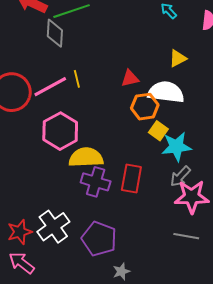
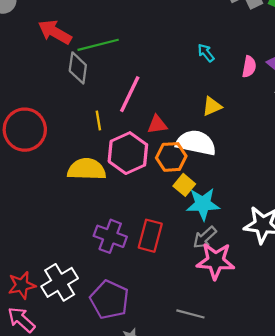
pink line: (50, 87) -> (130, 94), moved, turned -40
pink hexagon: (60, 131) -> (128, 153), moved
yellow semicircle: (86, 157) -> (87, 169), moved
gray line: (186, 236) -> (190, 314), moved

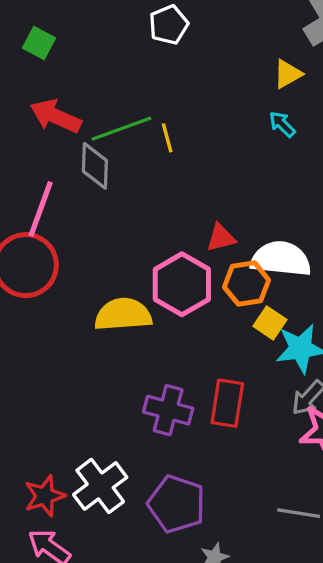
pink line: (130, 94) -> (41, 209), moved
yellow triangle: (212, 106) -> (288, 74), moved
yellow line: (98, 120) -> (167, 138), moved

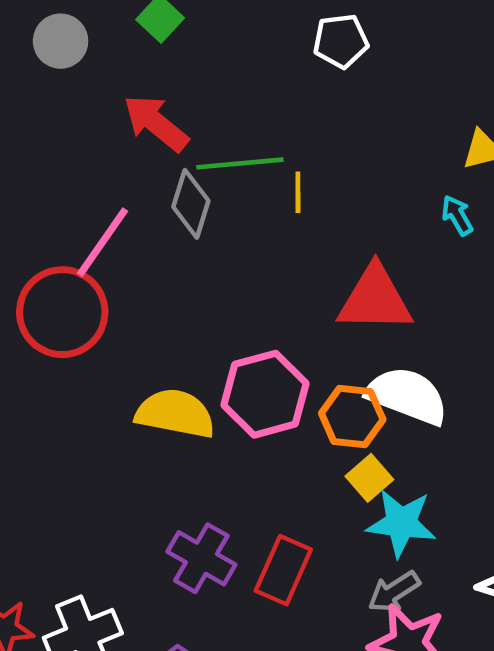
red triangle: (221, 238) -> (375, 299), moved, size x1.8

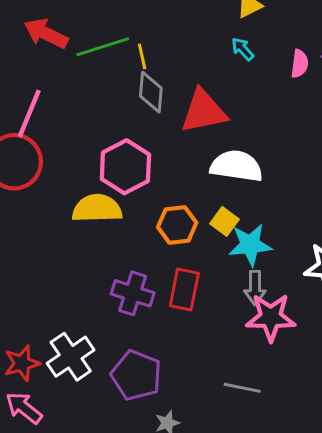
gray diamond: (191, 204) -> (151, 92), moved
pink hexagon: (265, 394) -> (125, 167), moved
orange hexagon: (352, 416) -> (177, 225), moved
gray arrow: (394, 592) -> (255, 288), turned -44

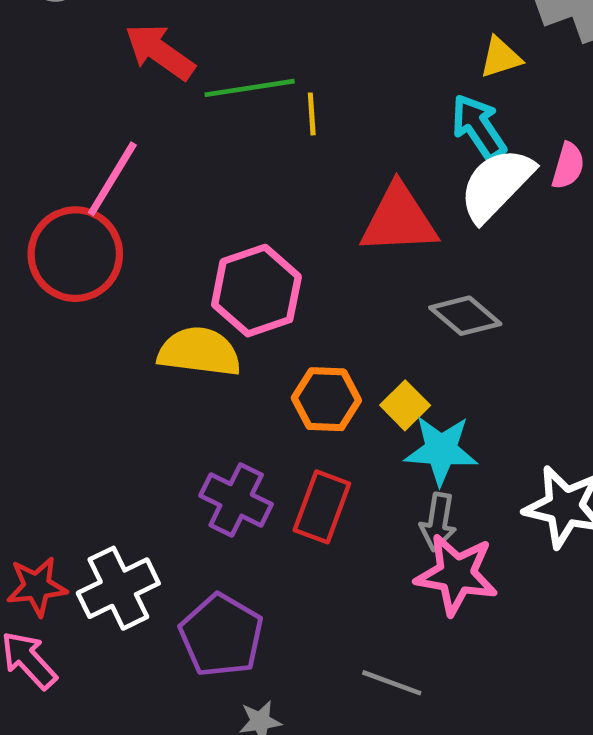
cyan arrow: (243, 49) -> (479, 127), size x1.6
gray diamond: (151, 92) -> (465, 316), moved, turned -63
white semicircle: (236, 166) -> (496, 184), moved, turned -63

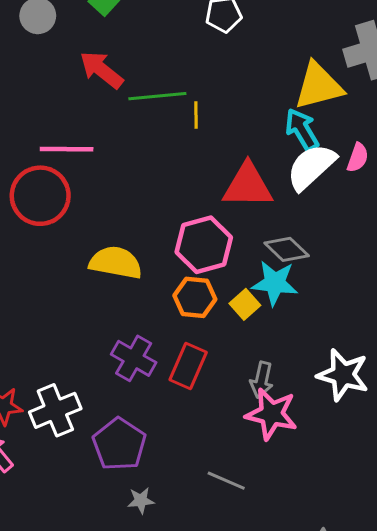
yellow triangle: (501, 57) -> (319, 86), size x1.8
pink line: (112, 179) -> (67, 149), turned 56
pink hexagon: (256, 291) -> (204, 245), moved
cyan star: (441, 450) -> (275, 283), moved

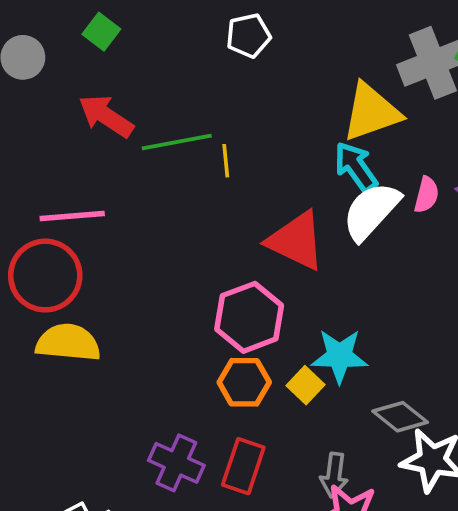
red triangle: (248, 186) -> (296, 241), turned 30
gray diamond: (287, 249) -> (400, 417), moved
yellow semicircle: (116, 263) -> (68, 343), moved

